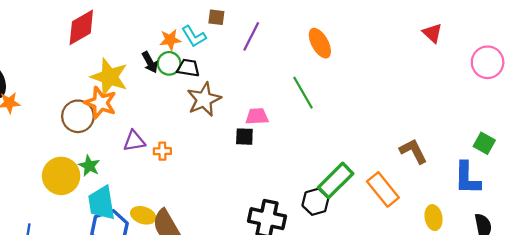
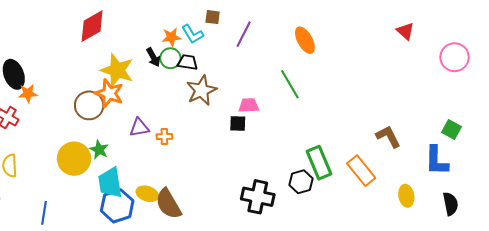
green rectangle: (336, 180) -> (319, 163), turned -68

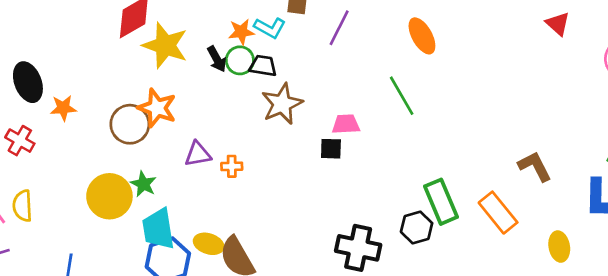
cyan L-shape: (192, 34) -> (270, 28), turned -30
yellow star: (117, 70) -> (165, 45), moved
orange star: (28, 93) -> (63, 108), moved

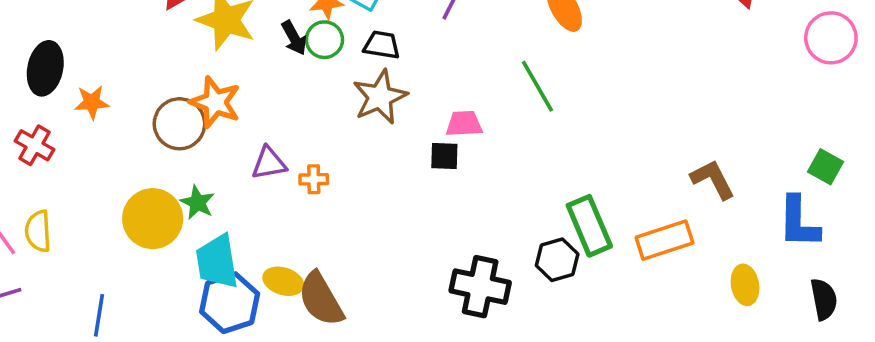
black trapezoid: (263, 66) -> (382, 45), moved
black ellipse: (28, 82) -> (45, 68), turned 33
orange rectangle: (498, 213) -> (664, 240), turned -69

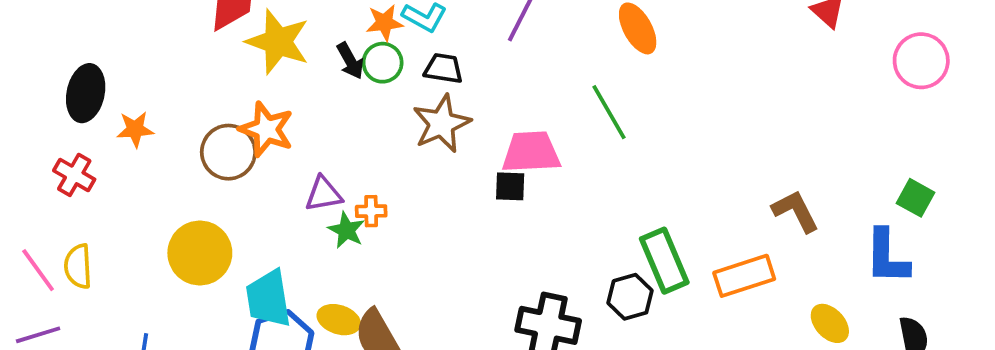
pink trapezoid: (464, 124) -> (531, 152), size x1.5
green star: (197, 203) -> (346, 230), moved
yellow ellipse: (745, 285) -> (830, 323), turned -33

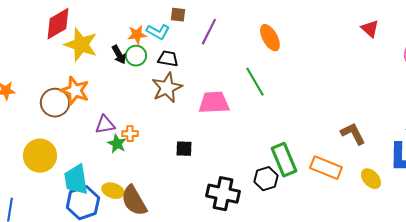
black square: (510, 186) -> (184, 149), moved
orange rectangle: (744, 276) -> (326, 168), turned 40
yellow ellipse: (830, 323) -> (371, 179), moved

